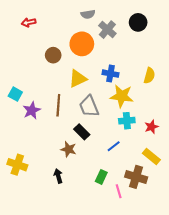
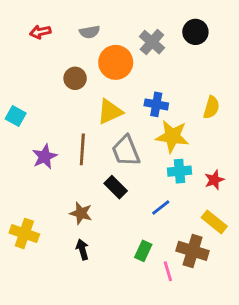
gray semicircle: (88, 14) -> (90, 32), moved
cyan square: (15, 94) -> (16, 116), moved
brown star: (69, 149) -> (81, 213), moved

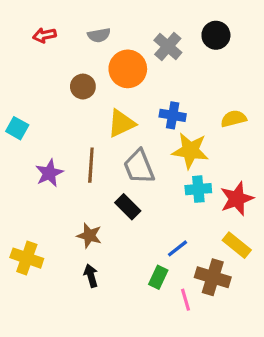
yellow semicircle: (211, 107) -> (234, 119), turned -120
red star: (214, 180) -> (237, 199), size x1.5
blue line: (161, 207) -> (177, 248), moved

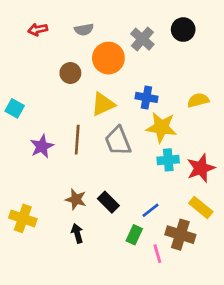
black rectangle: (128, 207) -> (108, 202), moved

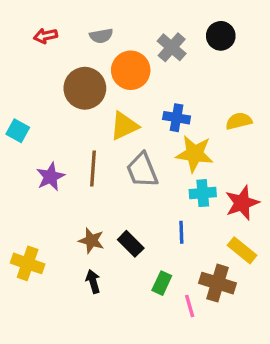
brown circle: (70, 73) -> (85, 88), size x1.6
blue line: (151, 210) -> (181, 232), moved, turned -54

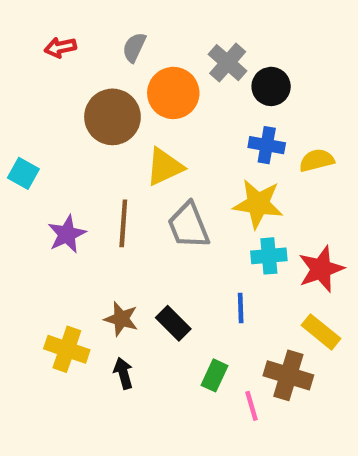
gray semicircle: (101, 36) -> (134, 47), turned 125
black circle: (221, 36) -> (271, 86), moved
blue cross: (177, 118) -> (267, 145), moved
yellow cross: (28, 263) -> (67, 349), moved

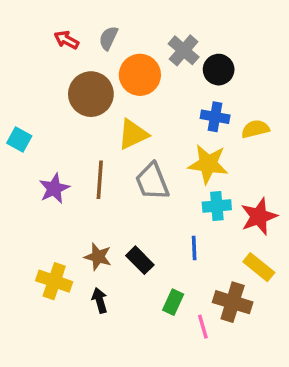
red arrow: (60, 47) -> (66, 40), moved, turned 40

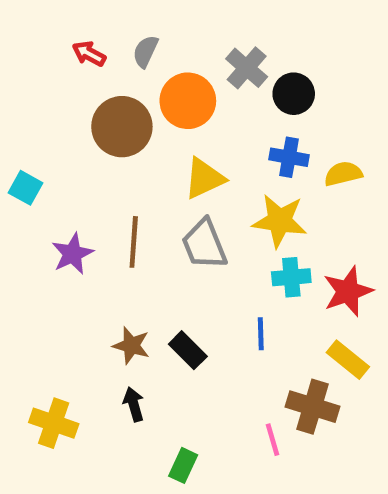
yellow triangle: (133, 134) -> (204, 178), moved
yellow cross: (54, 281) -> (54, 423), moved
green rectangle: (173, 302) -> (183, 465), moved

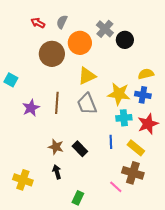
blue cross: (289, 157) -> (143, 95), moved
yellow rectangle: (348, 360) -> (136, 148), moved
pink line: (273, 440) -> (116, 187), turned -32

